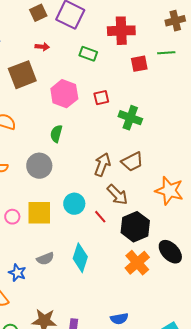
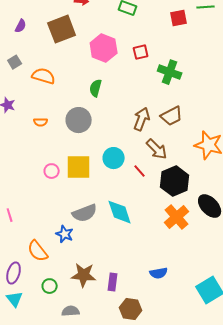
cyan diamond: (80, 258) -> (120, 212), turned -36
gray semicircle: (45, 259) -> (85, 213), size x1.4
blue star: (17, 273) -> (65, 234), moved

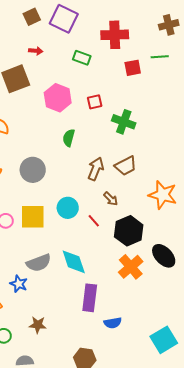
green semicircle: (96, 88) -> (69, 138), moved
brown arrow: (157, 149) -> (111, 199), size x0.7
brown star: (84, 275) -> (38, 325), size x0.7
purple rectangle: (113, 282) -> (90, 298), moved, size x1.5

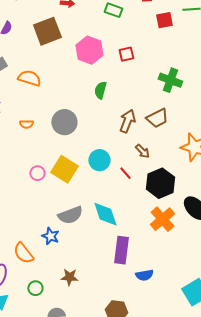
green cross: (124, 122) -> (170, 80), moved
yellow square: (33, 217) -> (64, 169), turned 32

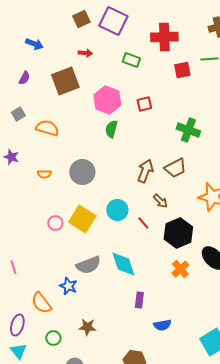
green semicircle: (100, 90) -> (111, 129), moved
orange cross: (162, 219) -> (180, 269), size x0.7
purple rectangle: (121, 250) -> (139, 300), size x0.6

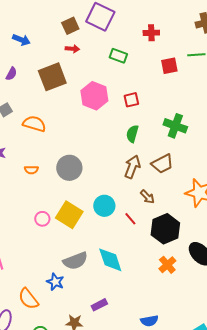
brown square: (81, 19) -> (70, 26), moved
red cross: (164, 37) -> (151, 33), size x0.6
green semicircle: (111, 129) -> (132, 134), moved
purple rectangle: (139, 300) -> (99, 305), moved, turned 56

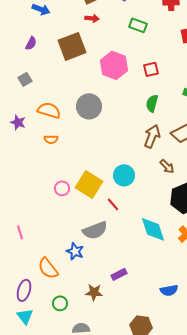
orange semicircle: (34, 124) -> (49, 110), moved
gray circle: (69, 168) -> (89, 106), moved
red line: (130, 219) -> (113, 204), moved
cyan diamond: (110, 260) -> (153, 229), moved

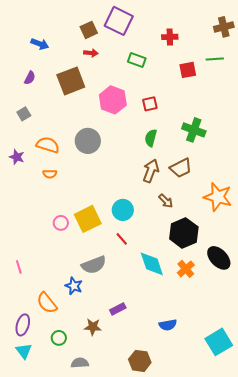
yellow square: (89, 184) -> (88, 219), turned 32
red line: (113, 204) -> (122, 239), moved

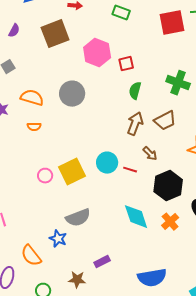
red square: (188, 70) -> (172, 23), size x1.5
red square: (150, 104) -> (126, 64), moved
red line: (122, 239) -> (130, 170), moved, turned -32
blue semicircle: (168, 325) -> (152, 278), size x1.6

